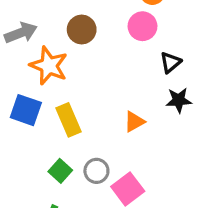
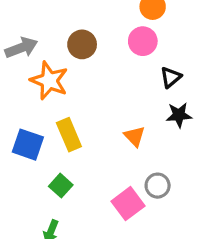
blue square: (26, 110) -> (28, 145), moved
orange triangle: (134, 122) -> (135, 136), turned -45
gray circle: (96, 171) -> (158, 186), moved

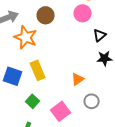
orange triangle: (135, 136) -> (78, 79), moved, turned 40
pink square: (128, 204) -> (61, 111), moved

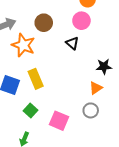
black triangle: (100, 35) -> (72, 43), moved, turned -40
orange triangle: (78, 79) -> (96, 88), moved
pink square: (61, 111) -> (59, 121), turned -30

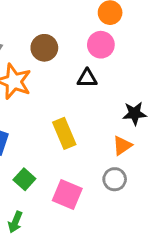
black triangle: (72, 43) -> (87, 78), turned -40
yellow rectangle: (36, 79) -> (64, 133), moved

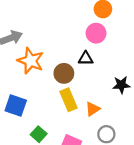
brown circle: (44, 48) -> (64, 73), moved
orange triangle: (122, 146) -> (93, 109), moved

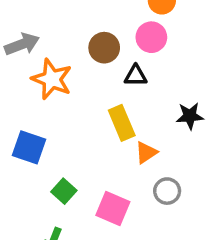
brown circle: (64, 73) -> (104, 48), moved
yellow rectangle: (68, 100) -> (122, 123), moved

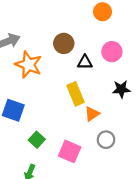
pink circle: (151, 37) -> (112, 52), moved

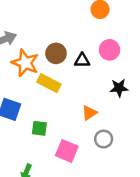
brown circle: (64, 43) -> (56, 53), moved
yellow rectangle: (75, 94) -> (49, 83), moved, turned -40
green square: (37, 140) -> (39, 128), moved, turned -35

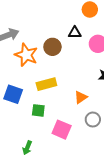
black triangle: (82, 61) -> (75, 33), moved
yellow rectangle: (49, 83) -> (46, 84), moved, turned -42

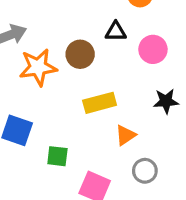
orange star: (26, 55) -> (38, 67), turned -30
yellow rectangle: (46, 84) -> (100, 103), moved

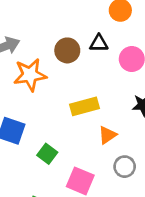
brown circle: (80, 54) -> (67, 50), moved
green square: (57, 156) -> (47, 154), turned 30

